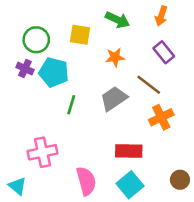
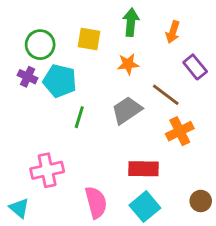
orange arrow: (161, 16) -> (173, 32), moved
green arrow: (117, 20) -> (131, 22), turned -110
purple rectangle: (164, 52) -> (195, 67), moved

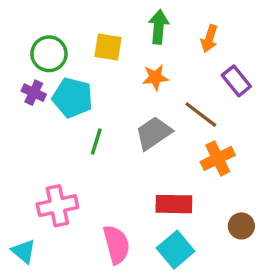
brown circle: (201, 201) -> (241, 226), moved

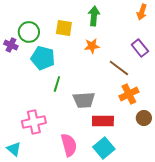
orange arrow: (209, 39) -> (142, 12), moved
purple cross: (34, 93) -> (11, 45), moved
gray trapezoid: (154, 133) -> (84, 100), moved, turned -150
brown circle: (241, 226) -> (144, 118), moved

